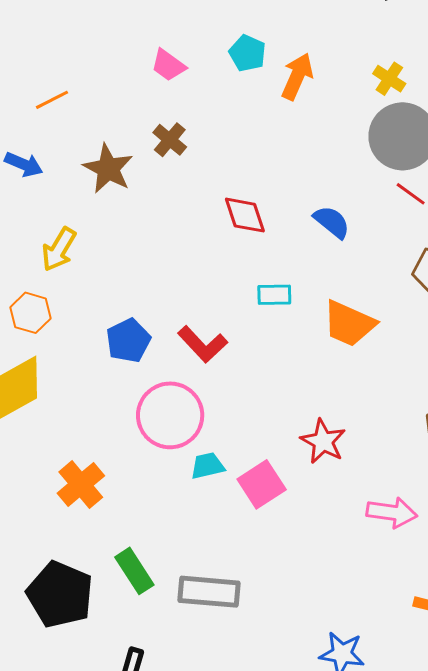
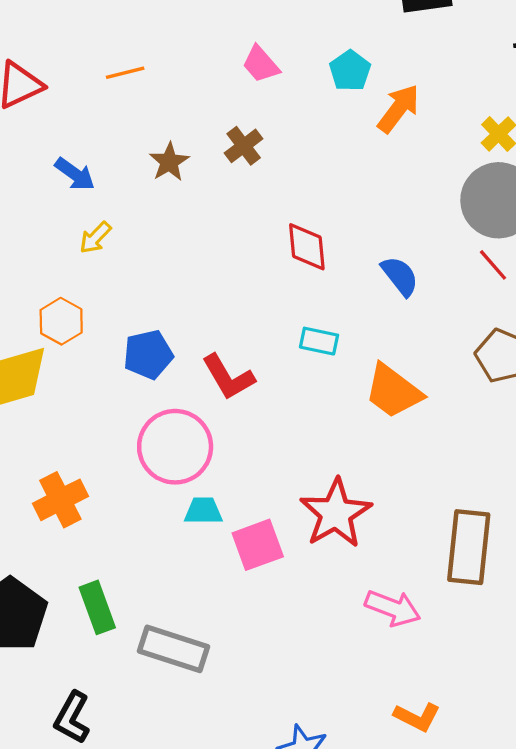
blue arrow: (24, 164) -> (75, 174), moved
brown star: (108, 169) -> (169, 162), size x0.7
yellow arrow: (59, 249) -> (95, 238), size x0.7
orange hexagon: (30, 313) -> (61, 321), moved
red star: (323, 441) -> (336, 513), size x1.4

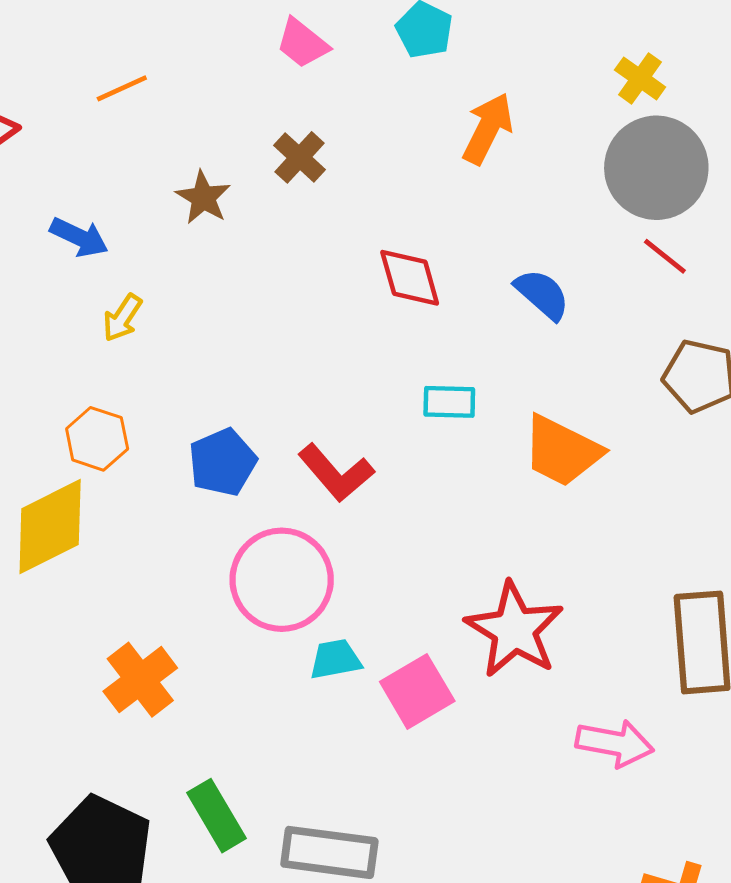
orange arrow: (398, 109) -> (488, 129), moved

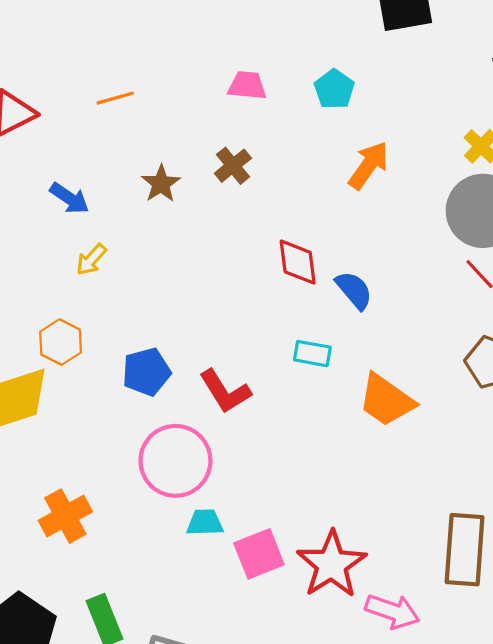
pink trapezoid: (302, 43) -> (247, 86), turned 138
blue semicircle: (542, 294) -> (354, 290), moved
red star: (514, 630) -> (332, 564), moved

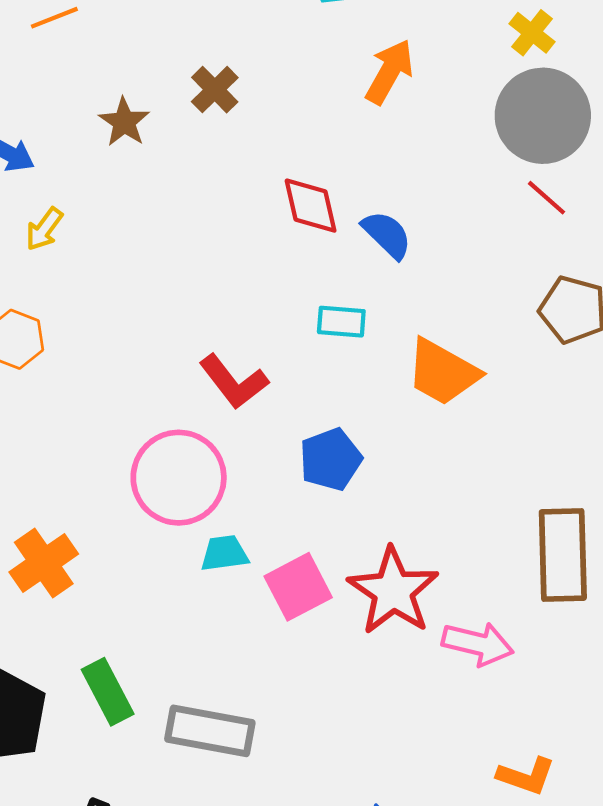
blue pentagon: (146, 372) -> (331, 459), moved

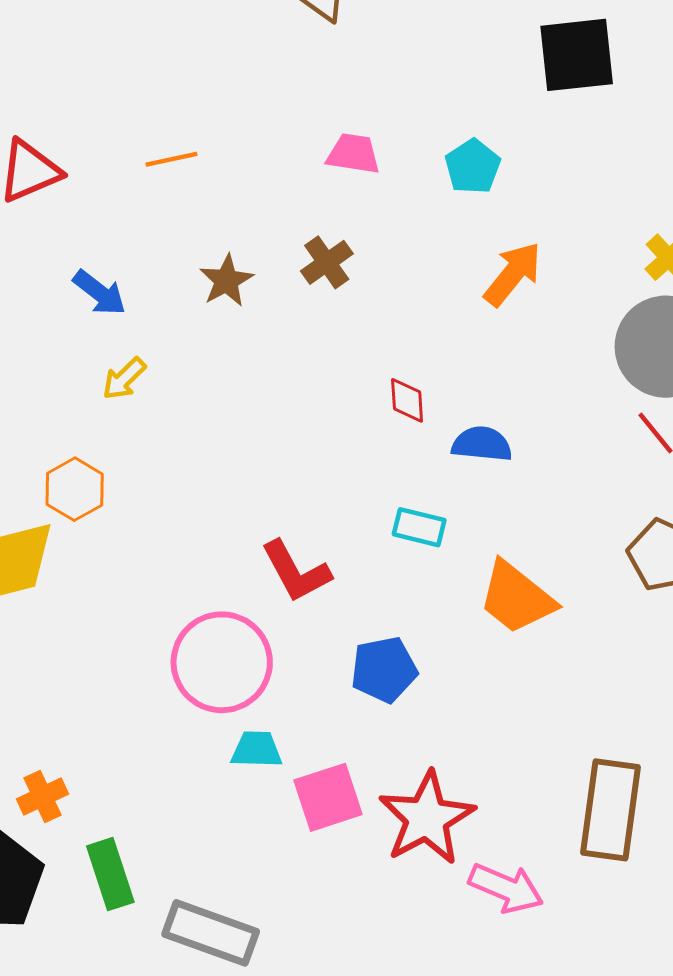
red diamond: (311, 206) -> (407, 400), size x0.7
blue semicircle: (387, 235) -> (482, 444), turned -48
orange cross: (44, 563) -> (43, 797), moved, size x0.7

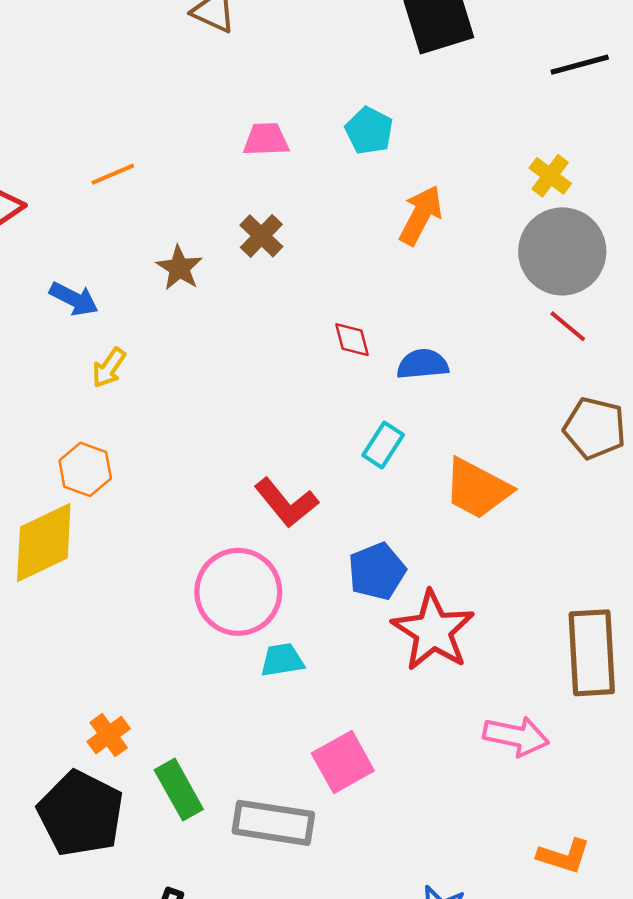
cyan rectangle: (419, 527) -> (383, 445), turned -60
pink square: (328, 797) -> (343, 762), moved
red star: (427, 818) -> (433, 631), moved

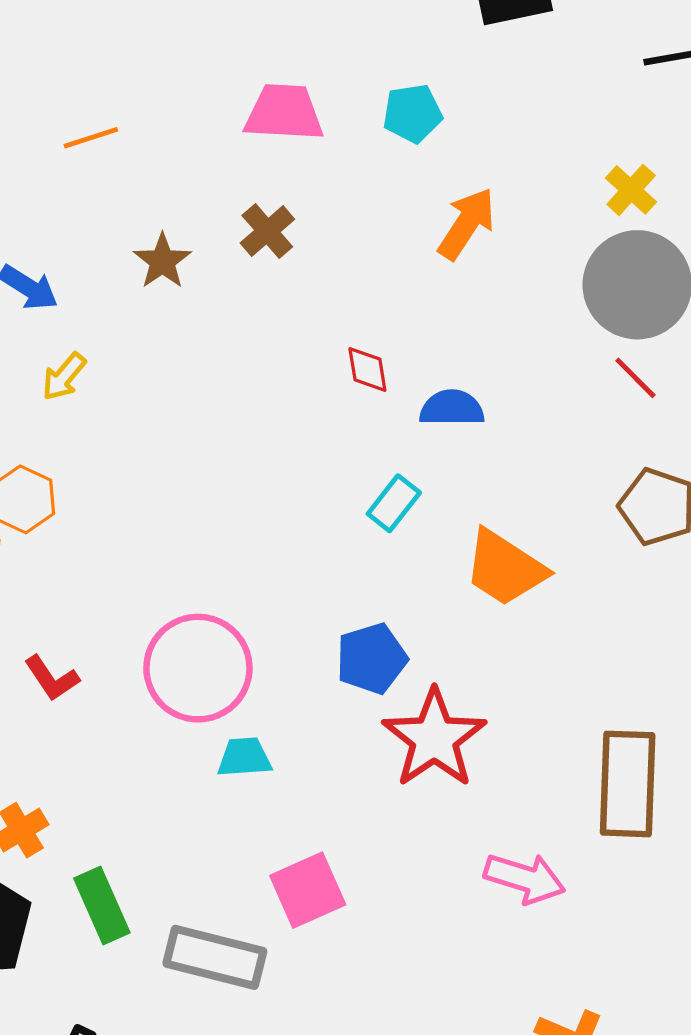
cyan pentagon: (369, 131) -> (413, 113), turned 30
pink trapezoid: (266, 140) -> (284, 113), size x1.4
red L-shape: (286, 503) -> (52, 678), moved, size x0.7

